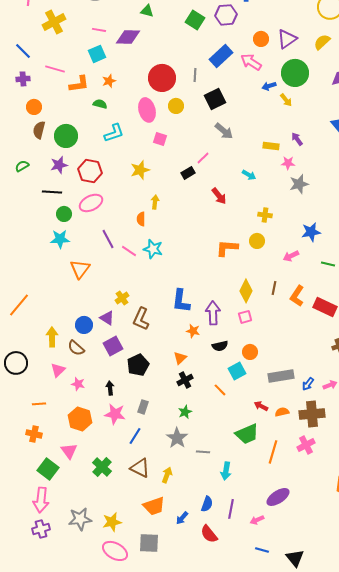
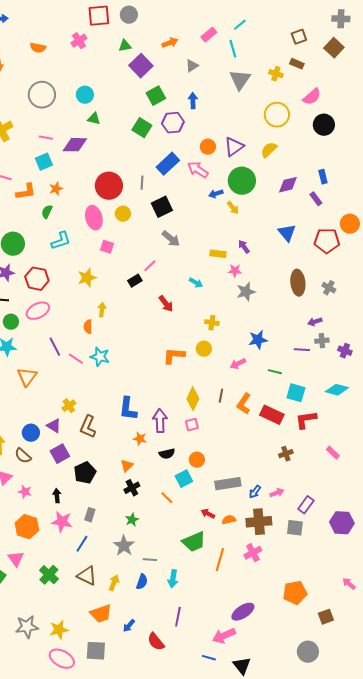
green semicircle: (100, 104) -> (47, 212), turned -80
purple ellipse: (278, 497) -> (243, 612), moved
blue semicircle: (207, 504) -> (142, 582), moved
pink arrow: (257, 520) -> (224, 636), moved, size x1.6

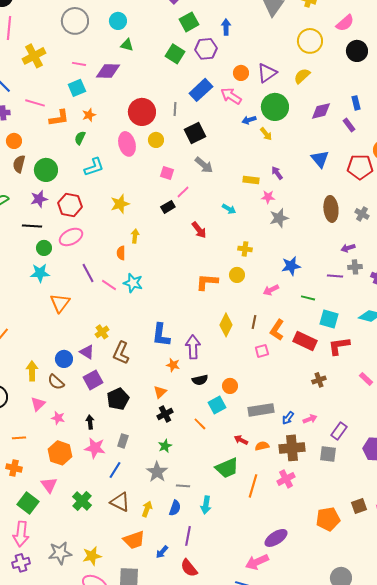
pink square: (107, 247) -> (167, 173), moved
pink square: (192, 425) -> (262, 351), moved
purple line: (178, 617) -> (188, 536), moved
brown square: (326, 617) -> (359, 506), moved

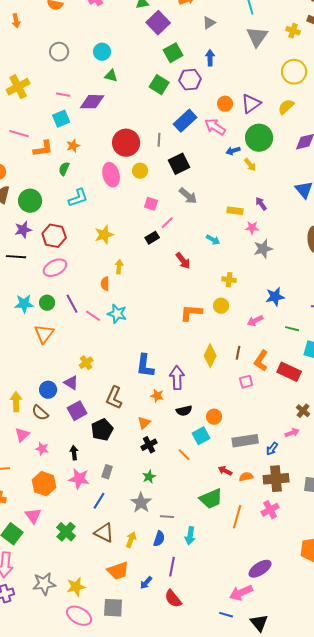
gray circle: (75, 21) -> (59, 52), size x0.7
green circle: (44, 248) -> (47, 303), moved
brown L-shape: (121, 353) -> (114, 398), moved
brown cross: (319, 380) -> (303, 411), turned -32
pink arrow: (310, 419) -> (292, 433), moved

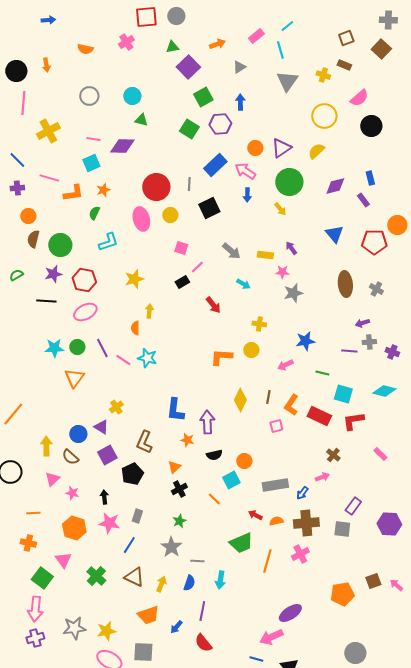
blue arrow: (233, 151) -> (247, 195), moved, turned -72
gray arrow: (188, 196) -> (231, 251), moved

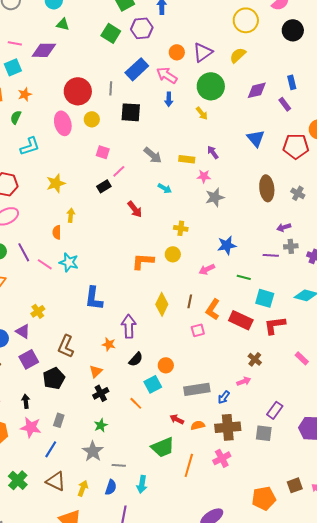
black square: (209, 208) -> (131, 112), turned 30
blue L-shape: (175, 410) -> (94, 298), moved
black semicircle: (214, 455) -> (136, 359), turned -35

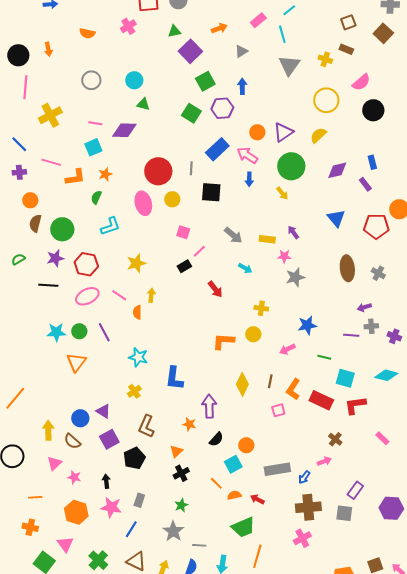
cyan star: (69, 262) -> (138, 357), moved
pink line: (45, 264) -> (119, 295), moved
yellow cross: (38, 311) -> (134, 391), moved
orange semicircle: (198, 425) -> (234, 495), moved
orange line: (189, 465) -> (257, 556), moved

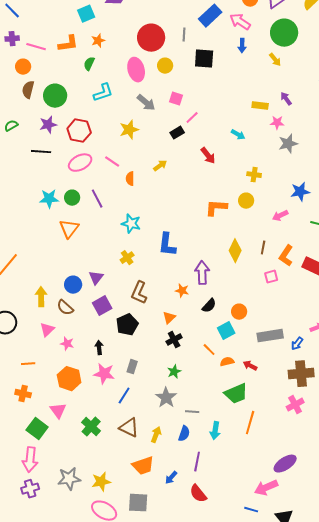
pink line: (51, 162) -> (36, 47), moved
gray arrow: (233, 235) -> (146, 103), moved
yellow arrow: (151, 295) -> (160, 166), moved, turned 48
purple triangle: (103, 411) -> (96, 278), turned 35

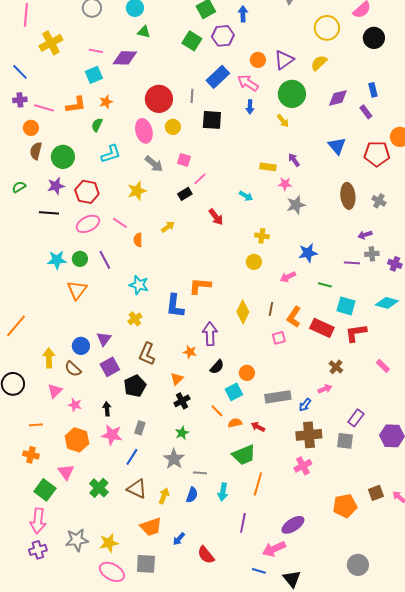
orange L-shape: (216, 208) -> (200, 286), moved
purple line: (197, 462) -> (243, 523), moved

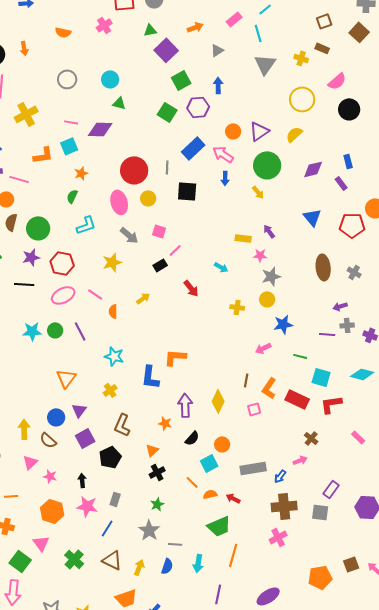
orange L-shape: (76, 105) -> (43, 155), moved
yellow circle: (254, 262) -> (267, 299), moved
orange triangle: (77, 290) -> (66, 378), moved
yellow diamond: (243, 312) -> (218, 401), moved

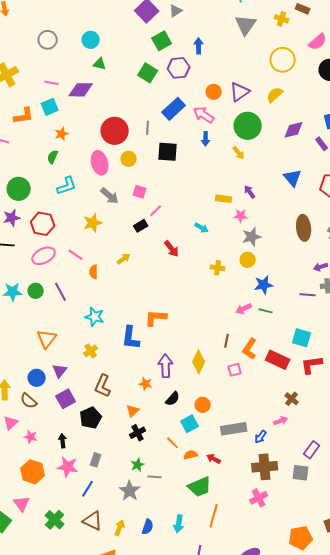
gray triangle: (217, 50) -> (176, 11), moved
green line: (300, 356) -> (266, 311), moved
gray line: (175, 544) -> (155, 477), moved

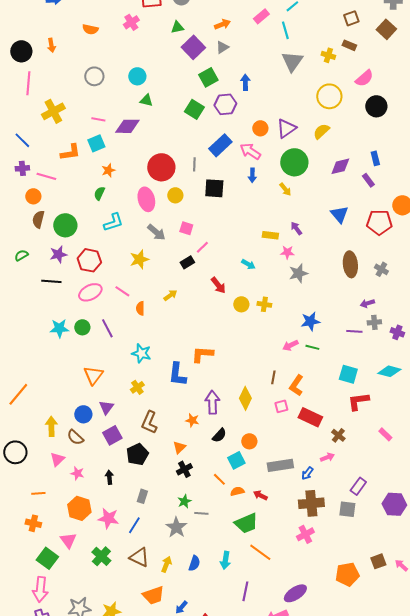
yellow circle: (248, 260) -> (241, 304), moved
red rectangle: (278, 360) -> (310, 417), moved
pink star: (68, 467) -> (108, 518), moved
orange line: (214, 516) -> (260, 552), turned -70

